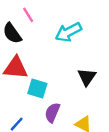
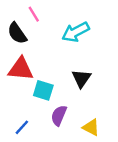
black triangle: (87, 77) -> (81, 78), moved

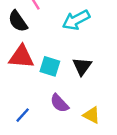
cyan square: (43, 90) -> (50, 66), moved
purple semicircle: (59, 115) -> (59, 103), turned -66

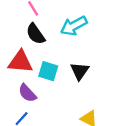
black semicircle: (18, 21) -> (35, 34), moved
purple semicircle: (59, 103) -> (27, 93), moved

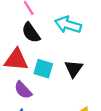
cyan arrow: (74, 26) -> (68, 25), turned 45

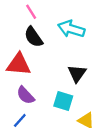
cyan square: (43, 69) -> (63, 101), moved

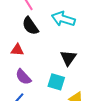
red triangle: (19, 64) -> (17, 50), size x0.6

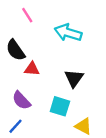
black semicircle: (30, 26) -> (15, 50), moved
red triangle: (17, 50) -> (32, 69), moved

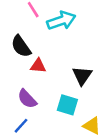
cyan arrow: (68, 33) -> (61, 21), moved, turned 144

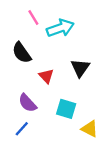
red triangle: (38, 66) -> (46, 76), moved, turned 42
black triangle: (82, 76) -> (80, 68), moved

